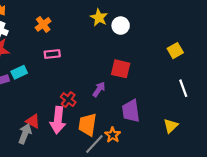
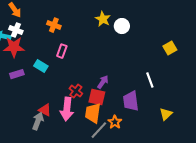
orange cross: (43, 24) -> (54, 25), turned -32
pink rectangle: (52, 54) -> (62, 51), turned -64
red square: (121, 69) -> (97, 97), moved
cyan rectangle: (19, 72) -> (41, 66), moved, turned 56
white line: (183, 88) -> (150, 80), moved

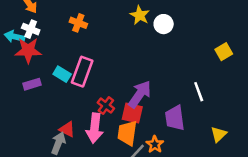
pink rectangle: (62, 51) -> (82, 72), moved, size x1.6
purple arrow: (103, 82) -> (140, 94), size x1.6

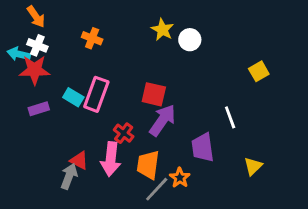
red square: (132, 113) -> (154, 94), moved

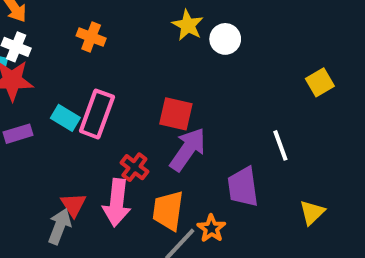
red triangle: (79, 160) -> (73, 205), turned 30

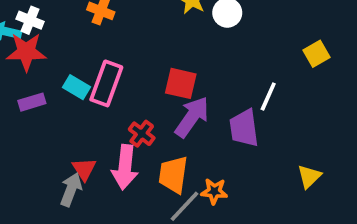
white line: (280, 145) -> (268, 96), moved, turned 44
purple trapezoid: (243, 187) -> (244, 128), moved
orange star: (211, 228) -> (214, 191), turned -30

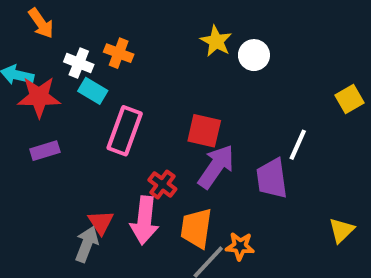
white cross: (30, 20) -> (79, 63), moved
cyan rectangle: (77, 87) -> (93, 91), moved

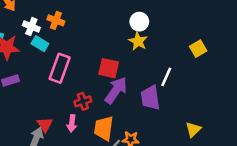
yellow star: (216, 41) -> (138, 41), moved
red cross: (162, 184) -> (83, 101), turned 35
pink arrow: (144, 220) -> (72, 123), size x0.6

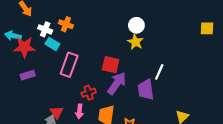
yellow square: (198, 49) -> (207, 28), moved, turned 32

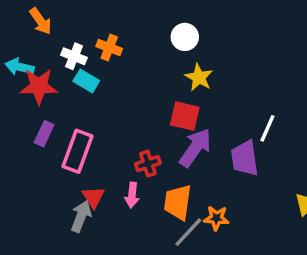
white circle: (136, 25) -> (185, 37), moved
yellow star: (135, 42) -> (199, 77), moved
pink rectangle: (69, 65) -> (77, 151), moved
purple rectangle: (28, 75) -> (44, 134), turned -48

